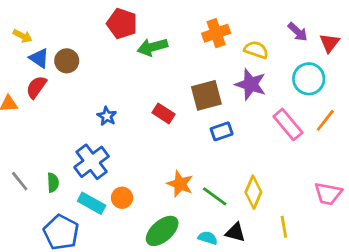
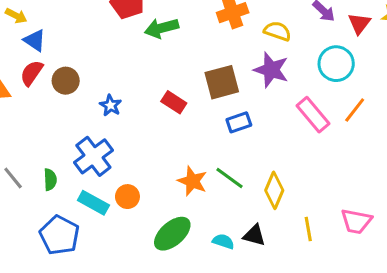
brown circle: (67, 61) -> (66, 81), moved
pink trapezoid: (328, 194) -> (356, 221), moved
green line: (215, 196) -> (229, 178), moved

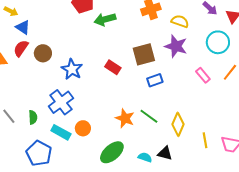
blue star: (110, 105) -> (72, 69), size x1.5
pink rectangle: (313, 115) -> (203, 75), size x0.7
yellow line: (308, 229) -> (205, 140), moved

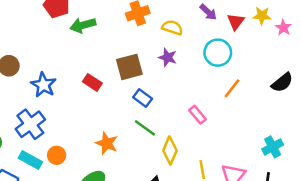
purple star: (176, 46) -> (168, 57), size x0.7
pink rectangle: (203, 75) -> (197, 115), moved
blue rectangle: (155, 80) -> (143, 98), turned 56
green line: (149, 116) -> (145, 128), moved

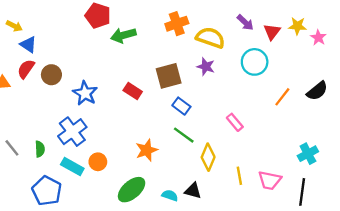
yellow semicircle: (172, 28) -> (210, 38), size x1.4
orange line: (232, 88) -> (282, 97), moved
orange star: (107, 143) -> (147, 150), turned 30

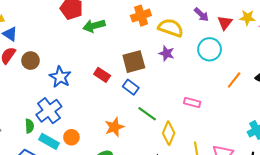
blue rectangle: (181, 106) -> (131, 87), moved
pink rectangle: (235, 122) -> (192, 102), turned -35
green semicircle: (40, 149) -> (29, 126), moved

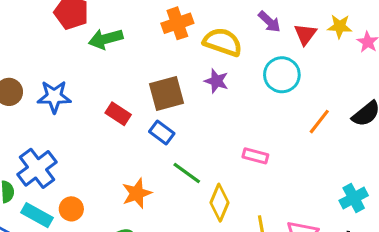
blue star: (60, 77) -> (54, 97), moved, turned -30

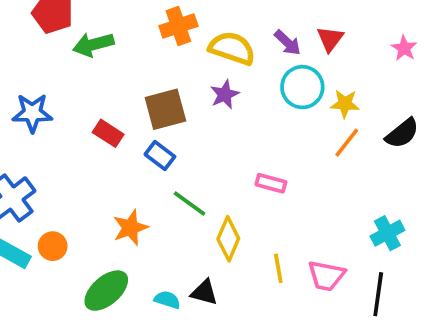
purple arrow: (269, 22) -> (288, 43), moved
yellow star: (340, 26) -> (345, 104), moved
purple star: (216, 81) -> (225, 94), turned 30

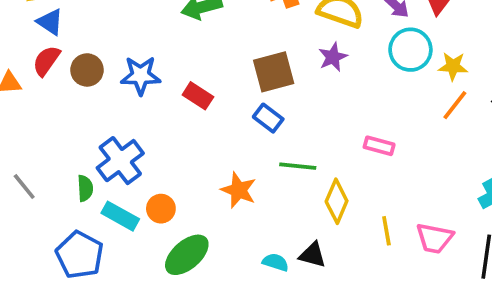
red rectangle: (108, 133) -> (198, 96), moved
green line: (190, 204) -> (298, 166), turned -30
orange star: (130, 228) -> (239, 190), turned -30
green ellipse: (106, 291) -> (187, 255), moved

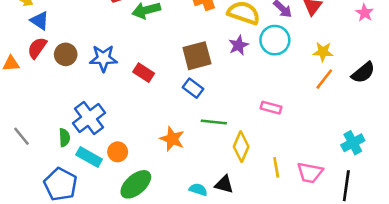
cyan circle: (410, 50) -> (275, 40), moved

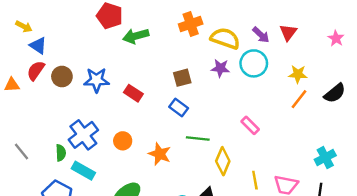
purple star: (238, 45) -> (220, 68), turned 30
brown square: (197, 56) -> (182, 78), size x0.7
pink rectangle: (271, 108) -> (250, 125), turned 30
orange circle: (118, 152) -> (123, 141), moved

